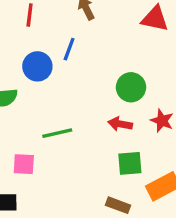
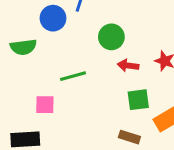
green circle: (131, 87) -> (111, 37), moved

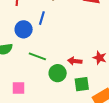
green circle: (111, 37) -> (58, 73), moved
green line: (73, 76) -> (37, 56), moved, turned 36

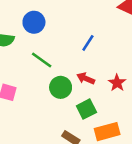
blue line: (42, 18) -> (88, 43), moved
green square: (82, 84) -> (86, 109), turned -35

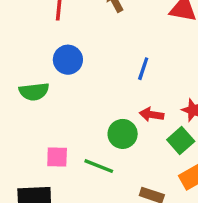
green line: (42, 60) -> (99, 166), moved
green square: (86, 109) -> (181, 140), moved

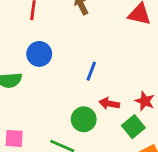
blue line: (143, 69) -> (91, 71), moved
pink square: (57, 157) -> (14, 138), moved

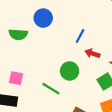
red arrow: (109, 104) -> (92, 53), moved

